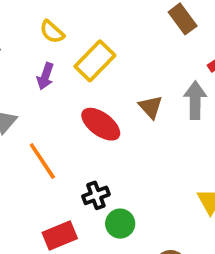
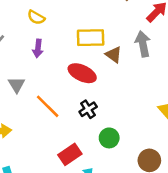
yellow rectangle: (95, 61) -> (91, 38), moved, turned 56
black cross: (96, 195) -> (88, 109), moved

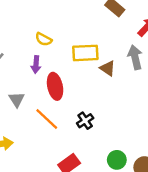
yellow semicircle: (36, 17) -> (44, 39), moved
red ellipse: (82, 73) -> (55, 86), moved, turned 55
green circle: (109, 138) -> (117, 160), moved

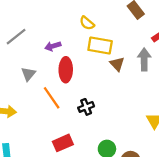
yellow semicircle: (44, 39) -> (87, 23), moved
purple arrow: (36, 65) -> (53, 46), turned 56

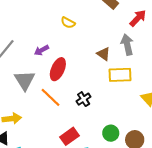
yellow rectangle: (100, 46) -> (120, 75), moved
red ellipse: (66, 70) -> (58, 69), turned 35
gray triangle: (28, 74) -> (25, 80), size x1.5

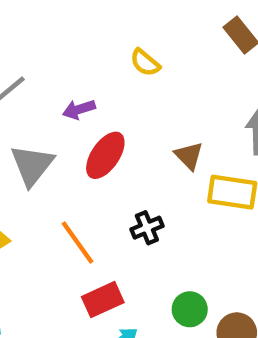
brown triangle: (103, 54) -> (189, 156), moved
orange line: (50, 97) -> (78, 243), moved

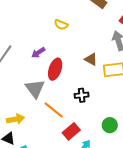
gray triangle: (32, 165) -> (35, 89), moved
black cross: (147, 228) -> (82, 95), turned 32

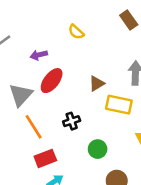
brown triangle: (91, 59) -> (97, 84), turned 40
black cross: (82, 95) -> (72, 121), turned -32
green circle: (110, 125) -> (98, 149), moved

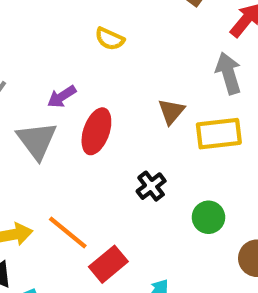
gray triangle: (21, 95) -> (37, 140), moved
orange line: (34, 127) -> (68, 232), moved
red rectangle: (45, 158) -> (108, 264), moved

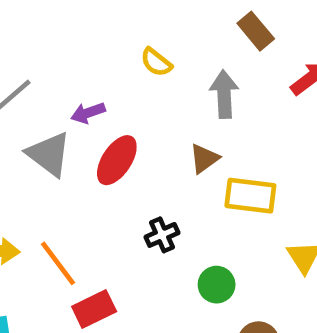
gray arrow: (229, 73) -> (224, 94), moved
gray triangle: (37, 140) -> (49, 154), turned -30

